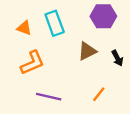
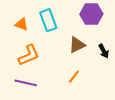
orange line: (99, 94) -> (74, 77), moved
purple line: (49, 97) -> (26, 83), moved

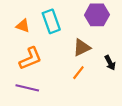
black arrow: (104, 51) -> (110, 63), moved
orange line: (74, 77) -> (78, 73), moved

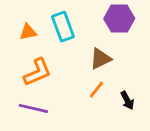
orange triangle: (23, 26) -> (28, 32), turned -32
black arrow: (110, 63) -> (127, 100), moved

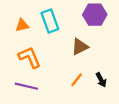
orange L-shape: (37, 72) -> (30, 57), turned -90
orange line: (96, 90) -> (77, 80), moved

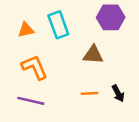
brown triangle: (80, 47) -> (93, 55), turned 30
orange line: (77, 80) -> (89, 93), turned 48

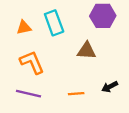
orange line: (89, 93) -> (76, 94), moved
black arrow: (118, 93) -> (110, 87), turned 91

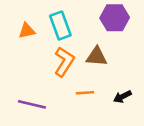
orange L-shape: (32, 62) -> (64, 62), moved, turned 56
orange line: (76, 94) -> (85, 93), moved

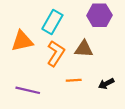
cyan rectangle: (60, 25) -> (52, 22), turned 50
orange triangle: (27, 31) -> (22, 41), moved, size x1.5

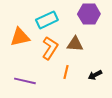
cyan rectangle: (52, 22) -> (47, 20), turned 35
orange line: (74, 80) -> (66, 72), turned -72

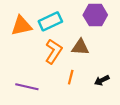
orange triangle: (20, 37) -> (21, 26), moved

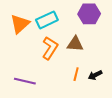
orange triangle: (21, 26) -> (20, 24), turned -30
orange line: (71, 77) -> (76, 74), moved

